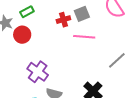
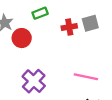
green rectangle: (27, 12) -> (40, 13), moved
pink line: (84, 37) -> (86, 77), moved

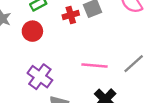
red circle: (22, 38) -> (32, 31), moved

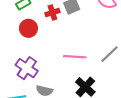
red circle: (32, 31) -> (28, 28), moved

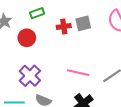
red circle: (28, 28) -> (27, 38), moved

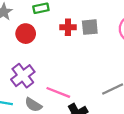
pink line: (78, 73) -> (58, 92), moved

